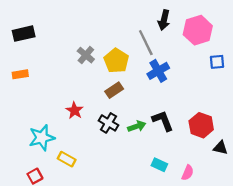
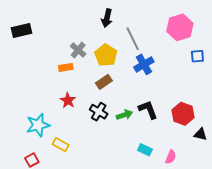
black arrow: (164, 20) -> (107, 18), moved
orange rectangle: (20, 74) -> (66, 67), moved

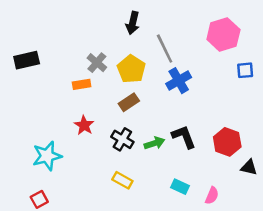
black rectangle: (22, 30) -> (27, 60), moved
yellow rectangle: (61, 145) -> (122, 180), moved

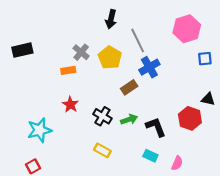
brown rectangle: (129, 102) -> (129, 87), moved
black L-shape: (184, 137) -> (156, 127), moved
black triangle: (249, 167) -> (208, 99), moved

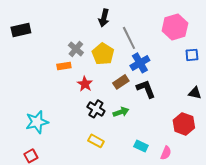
black rectangle: (22, 50) -> (21, 30), moved
red star: (70, 105) -> (85, 84), moved
red hexagon: (190, 118) -> (184, 124), moved
black L-shape: (156, 127) -> (146, 89), moved

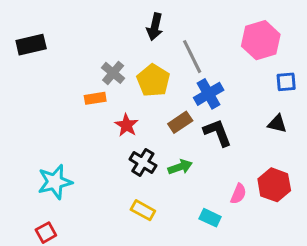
black triangle: (195, 93) -> (277, 124), moved
pink semicircle: (166, 153) -> (238, 194), moved

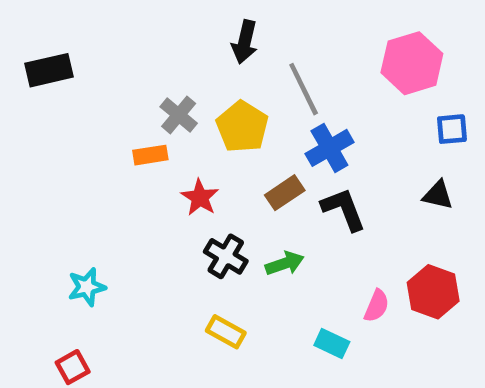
cyan star: (55, 182) -> (87, 287), size x0.7

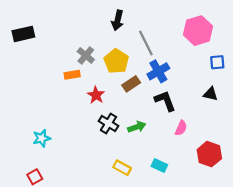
brown rectangle: (285, 193) -> (131, 84), moved
red hexagon: (433, 292) -> (209, 154), moved
pink semicircle: (377, 306) -> (181, 128), moved
yellow rectangle: (226, 332) -> (122, 168), moved

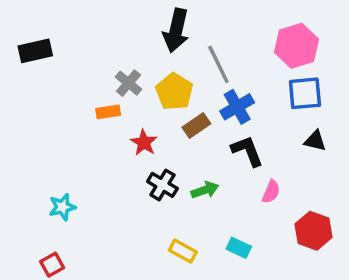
black arrow: (118, 20) -> (176, 30), size x1.4
blue square: (217, 62) -> (305, 93), moved, size x1.5

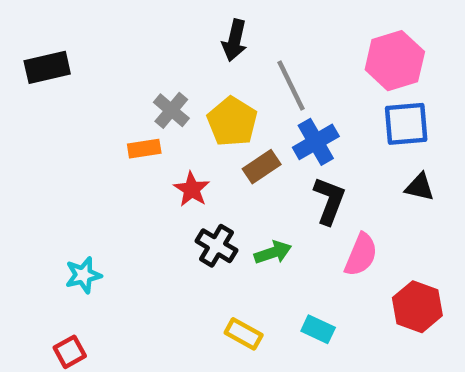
black arrow: (176, 30) -> (235, 40), size x0.7
black L-shape: (247, 151) -> (329, 201), turned 42
pink semicircle: (271, 192) -> (361, 255), size x1.4

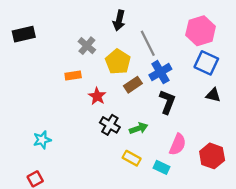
gray cross: (171, 110) -> (87, 46), moved
blue square: (406, 124) -> (206, 63), turned 30
pink semicircle: (361, 255) -> (178, 144), moved
yellow rectangle: (244, 334) -> (132, 158), moved

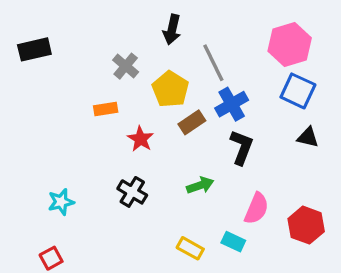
black cross: (110, 125) -> (132, 192), moved
yellow rectangle: (132, 158) -> (190, 248), moved

